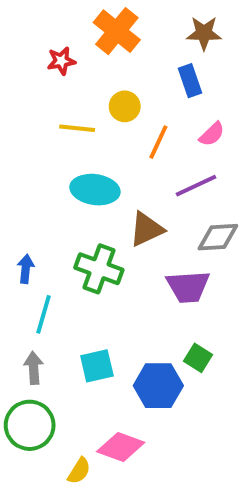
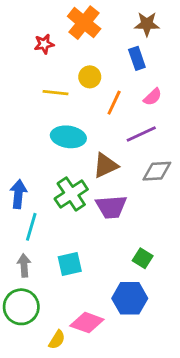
blue arrow: (26, 269) -> (18, 194), size x1.4
green cross: (99, 269) -> (71, 194), turned 36
purple trapezoid: (188, 287) -> (111, 207), moved
blue hexagon: (158, 386) -> (130, 298), moved

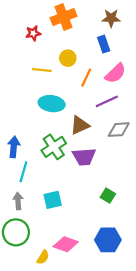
orange cross: (84, 23) -> (63, 17), turned 30
pink semicircle: (153, 97) -> (115, 73), size x1.5
blue hexagon: (130, 298) -> (108, 240), moved

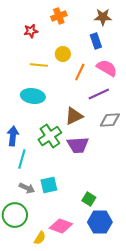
orange cross: (63, 17) -> (59, 16), size x0.7
pink semicircle: (115, 73) -> (107, 68), turned -105
cyan ellipse: (52, 104) -> (33, 96), moved
green square: (108, 196) -> (89, 199), moved
gray arrow: (18, 201) -> (27, 188), moved, turned 119

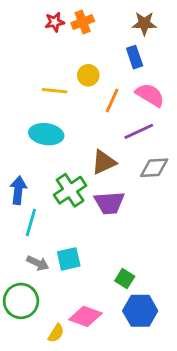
red star: (31, 31) -> (55, 22), moved

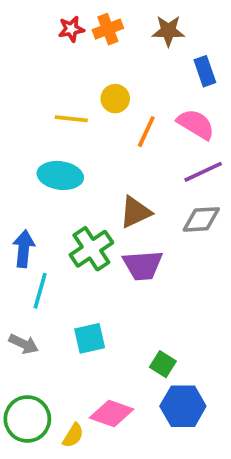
brown star: (144, 23) -> (168, 31), moved
blue rectangle: (135, 57) -> (205, 71), moved
purple line: (139, 131) -> (203, 172), moved
gray arrow: (38, 263) -> (24, 344), moved
green circle: (21, 301) -> (27, 419), moved

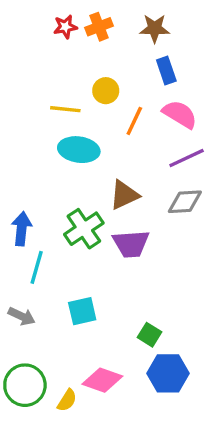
blue rectangle: (205, 71) -> (166, 70), moved
cyan ellipse: (60, 175) -> (79, 150), moved

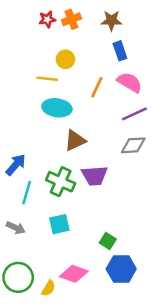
yellow circle: (106, 91) -> (65, 59), moved
brown triangle: (124, 195) -> (75, 140), moved
blue arrow: (22, 229) -> (16, 165), turned 35
green cross: (84, 229) -> (61, 182), moved, turned -32

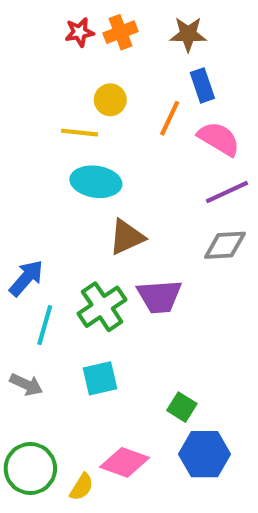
orange line: (97, 87) -> (170, 118), moved
green cross: (61, 182) -> (102, 307), turned 32

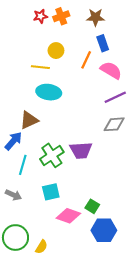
brown triangle: (127, 237) -> (29, 120), moved
pink diamond: (125, 462) -> (68, 216), moved

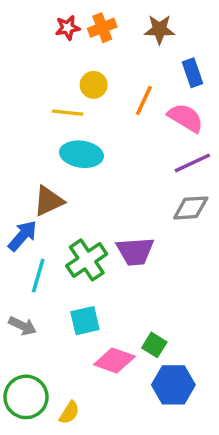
blue rectangle: (103, 43) -> (192, 73), moved

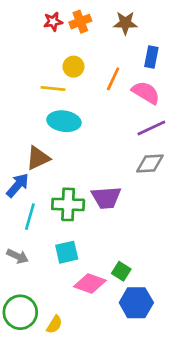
blue rectangle: (192, 73) -> (151, 57), turned 30
green cross: (87, 260) -> (68, 204), turned 36

